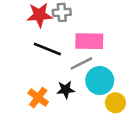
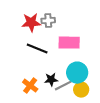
gray line: (81, 63) -> (63, 86), moved
yellow circle: (115, 103) -> (81, 90), moved

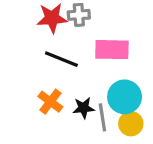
orange cross: (30, 86) -> (50, 102), moved
gray line: (63, 86) -> (102, 117), turned -72

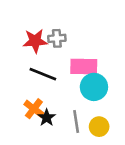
cyan circle: (125, 97) -> (94, 87), moved
black star: (84, 108) -> (47, 118), moved, turned -30

